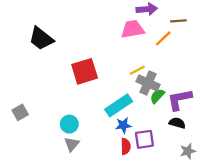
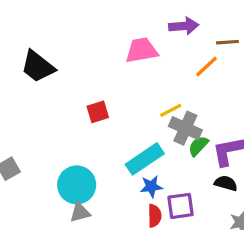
pink trapezoid: (133, 29) -> (142, 50), moved
red square: (85, 71) -> (98, 112), size x0.6
cyan circle: (69, 124) -> (77, 185), size x1.5
gray triangle: (72, 144) -> (80, 212), turned 35

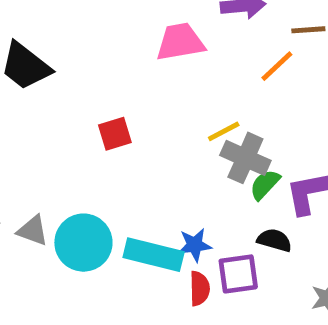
cyan rectangle: (145, 159) -> (154, 255), moved, turned 48
black semicircle: (226, 183) -> (274, 240), moved
gray triangle: (80, 212) -> (33, 230), moved, turned 35

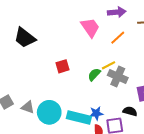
pink trapezoid: (180, 42) -> (90, 27), turned 65
orange line: (277, 66) -> (118, 38), moved
green semicircle: (265, 185) -> (94, 74), moved

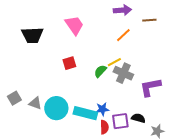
pink trapezoid: (90, 27) -> (74, 25), moved
black trapezoid: (25, 38) -> (32, 35), turned -40
black semicircle: (130, 111) -> (138, 118), moved

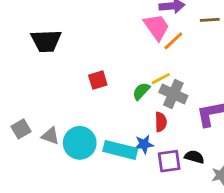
pink trapezoid: (74, 25) -> (157, 27), moved
red semicircle: (104, 127) -> (161, 122), moved

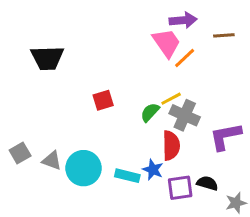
red semicircle: (161, 122) -> (171, 145), size x1.4
blue star: (144, 144) -> (153, 170), turned 30
cyan rectangle: (120, 150) -> (127, 176), size x0.7

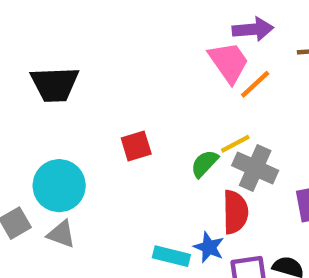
cyan circle: (84, 168) -> (59, 186), moved

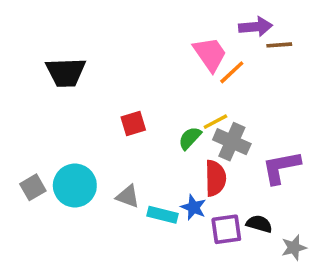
purple arrow: (253, 29) -> (256, 27), moved
cyan circle: (59, 186) -> (75, 186), moved
gray triangle: (61, 234) -> (128, 196), moved

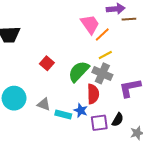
yellow line: (215, 122) -> (105, 55), moved
red square: (133, 123) -> (47, 63), turned -32
green semicircle: (190, 138) -> (79, 71), size x1.6
black semicircle: (259, 224) -> (118, 120), turned 104

